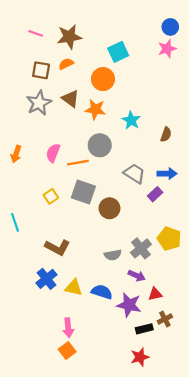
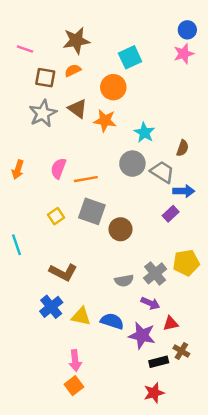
pink line: (36, 33) -> (25, 49), moved
gray circle: (100, 145) -> (132, 164), moved
gray trapezoid: (134, 174) -> (162, 172), moved
yellow pentagon: (169, 239) -> (186, 263), turned -30
brown cross: (165, 319) -> (181, 351), turned -32

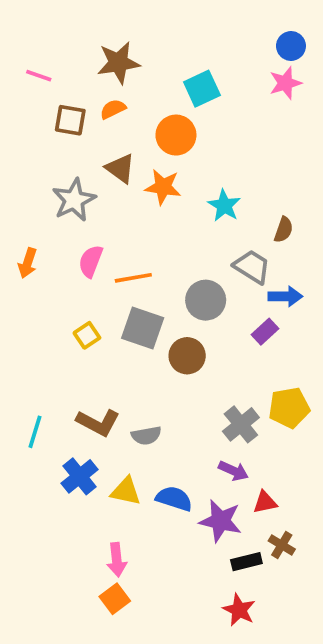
gray star: (43, 113) -> (74, 200), moved
gray circle: (132, 164) -> (206, 300), moved
cyan line: (17, 245) -> (35, 432), moved, turned 36
gray semicircle: (124, 281) -> (146, 436), moved
red star: (154, 393) -> (239, 610), turned -30

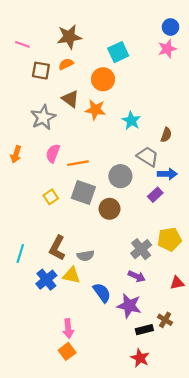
brown L-shape: (98, 423) -> (57, 248), turned 90
yellow triangle: (126, 491) -> (71, 275), moved
blue semicircle: (174, 499) -> (102, 293), turned 36
red triangle: (265, 502) -> (177, 283), moved

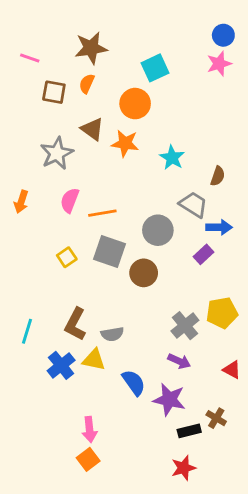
orange semicircle: (66, 64) -> (87, 84), turned -40
red triangle: (177, 283) -> (232, 370), turned 40
red star: (140, 358) -> (183, 468), turned 30

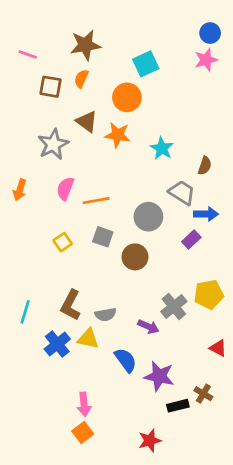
gray square: (109, 252) -> (103, 237), size x0.7
purple arrow: (179, 361) -> (148, 327), moved
red star: (183, 468) -> (150, 441), moved

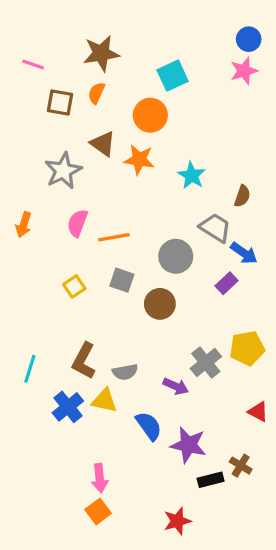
blue arrow: (206, 214) -> (244, 253), turned 35

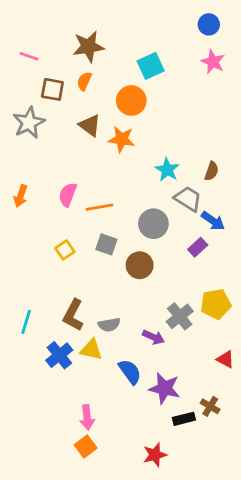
blue circle: (249, 39) -> (209, 24), moved
pink star: (244, 71) -> (213, 62), turned -30
gray star: (63, 171) -> (29, 123), moved
cyan star: (192, 175) -> (167, 170), moved

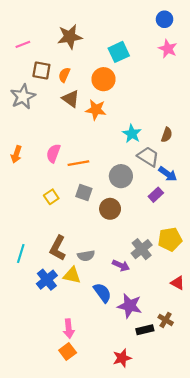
pink line: (29, 56) -> (23, 44), turned -40
orange semicircle: (84, 81) -> (64, 75), moved

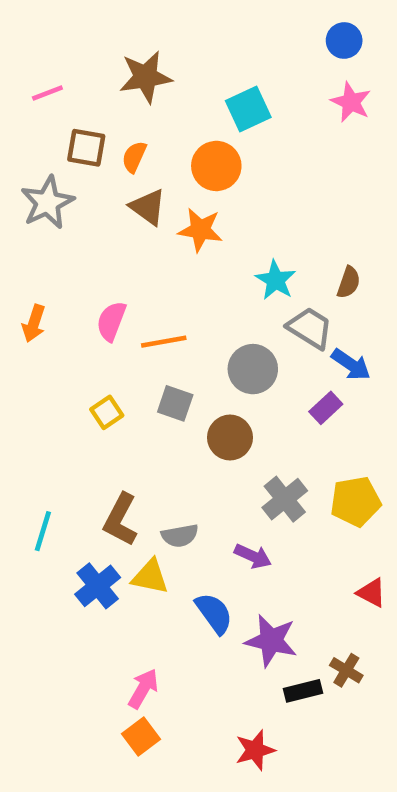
gray cross: (142, 249) -> (285, 499), moved
pink arrow: (69, 329) -> (143, 689), turned -144

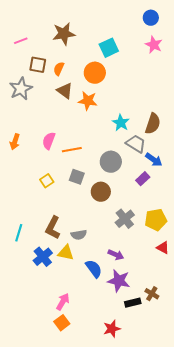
brown semicircle: (349, 282) -> (153, 124), size x1.5
purple arrow: (253, 556) -> (116, 255), moved
red triangle: (371, 593) -> (163, 248), moved

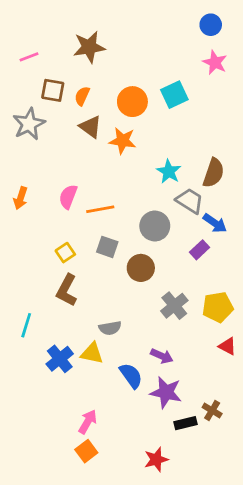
cyan square: (109, 48) -> (174, 95), moved
brown L-shape: (53, 228) -> (67, 290), moved

